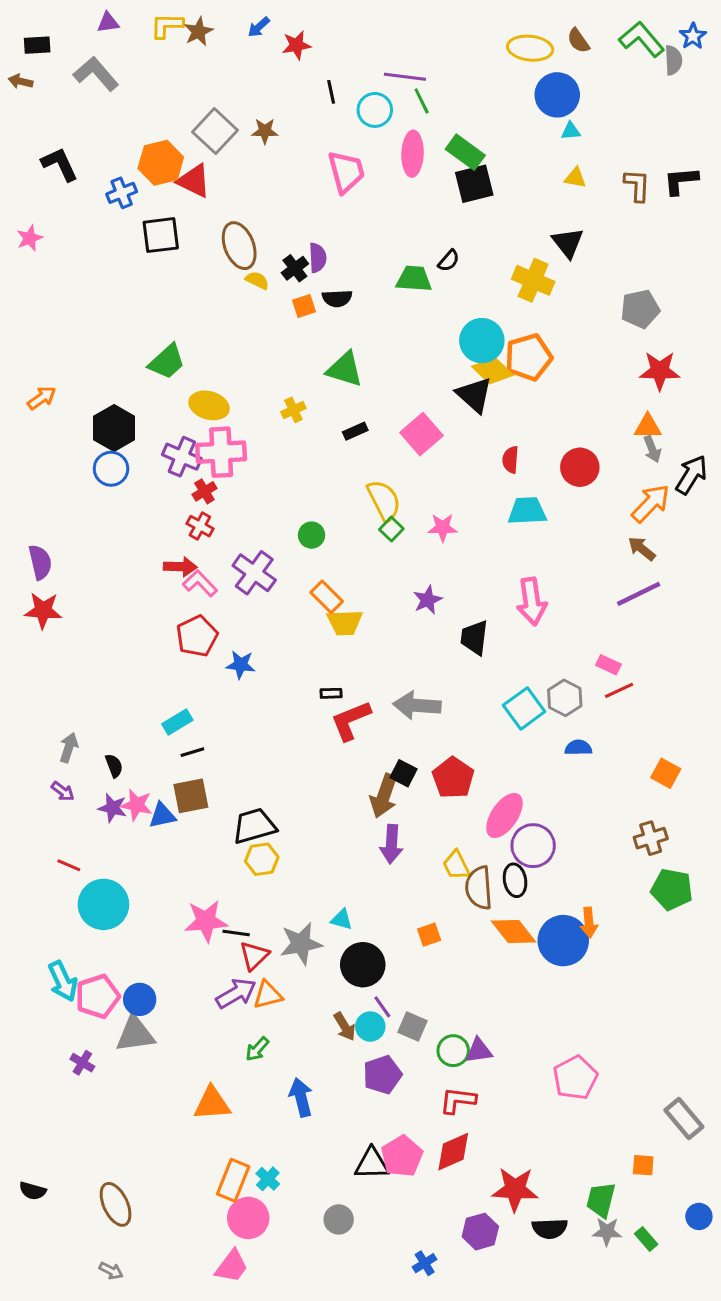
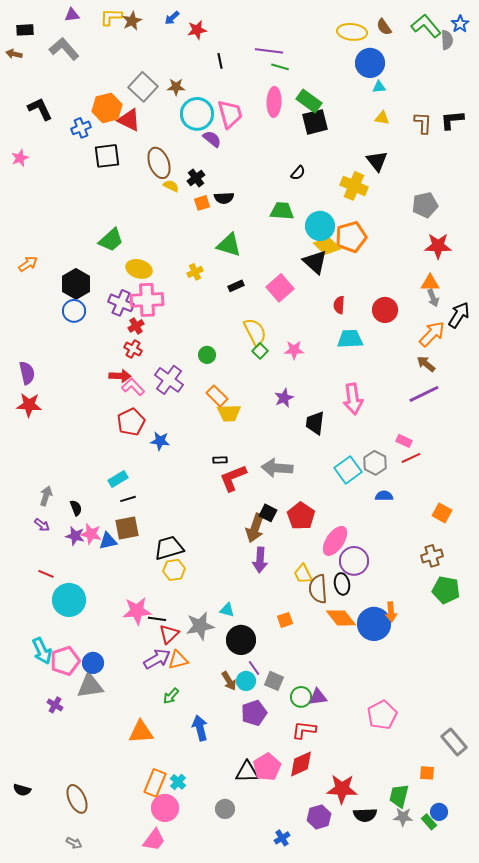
green line: (422, 101) -> (280, 67), turned -48
cyan circle: (375, 110) -> (197, 114), moved, size x1.4
purple semicircle: (318, 258) -> (212, 139), moved, turned -48
green trapezoid: (414, 279) -> (282, 211), moved
blue circle: (699, 1216) -> (439, 812), moved

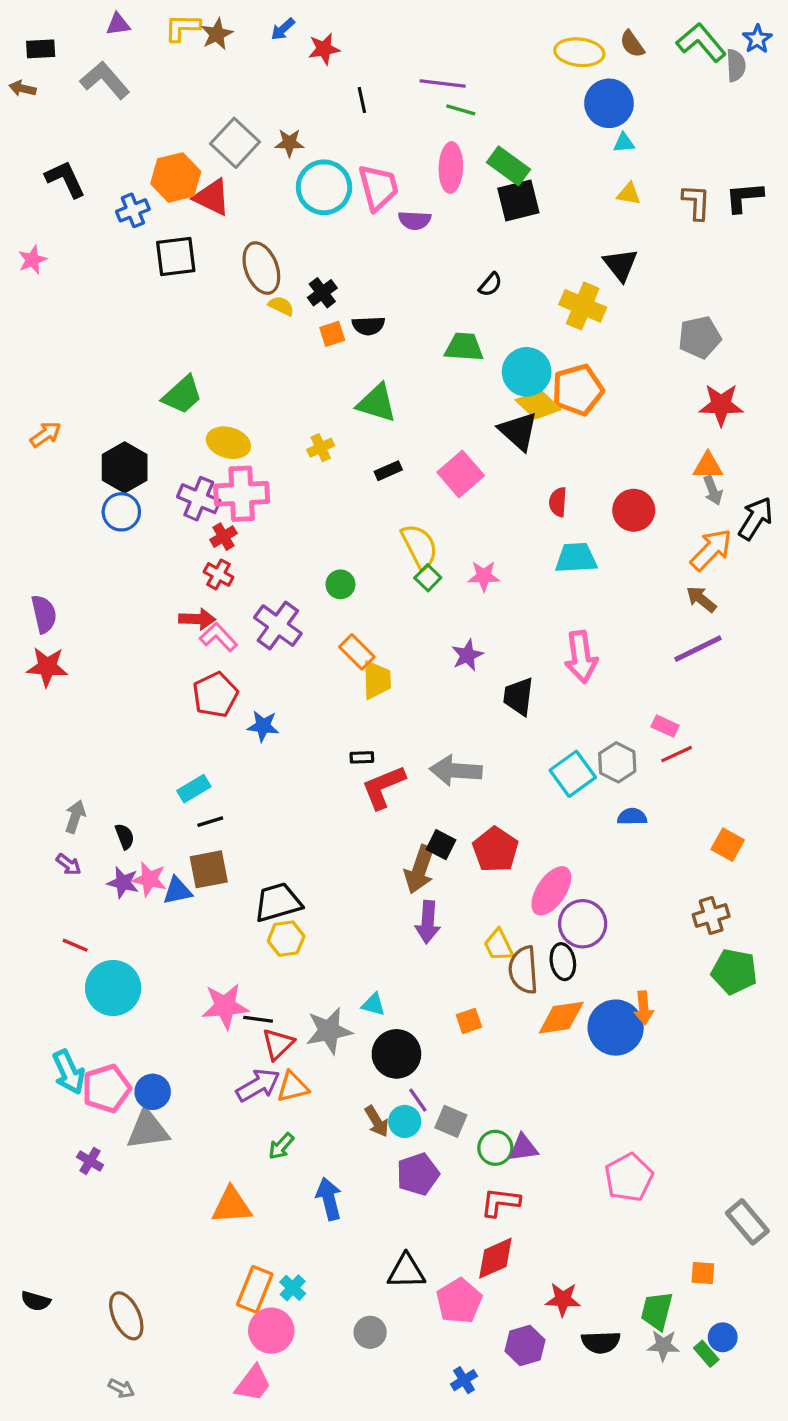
purple semicircle: (212, 139) -> (415, 220), moved, turned 144
yellow trapezoid: (229, 413) -> (377, 680), turned -90
orange diamond: (341, 618) -> (561, 1018), turned -60
pink pentagon: (267, 767) -> (459, 1301), moved
red star: (342, 789) -> (563, 1299), size x0.7

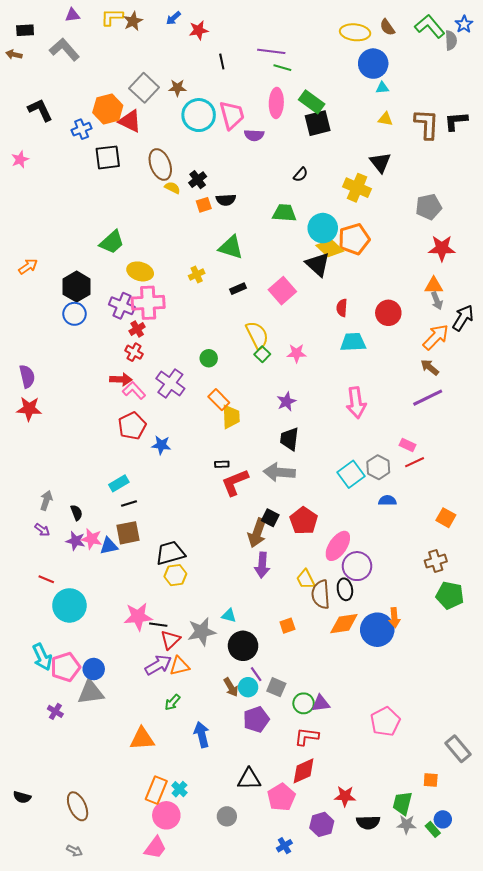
brown L-shape: (696, 202) -> (427, 124), size x1.4
black trapezoid: (518, 696) -> (289, 439), moved

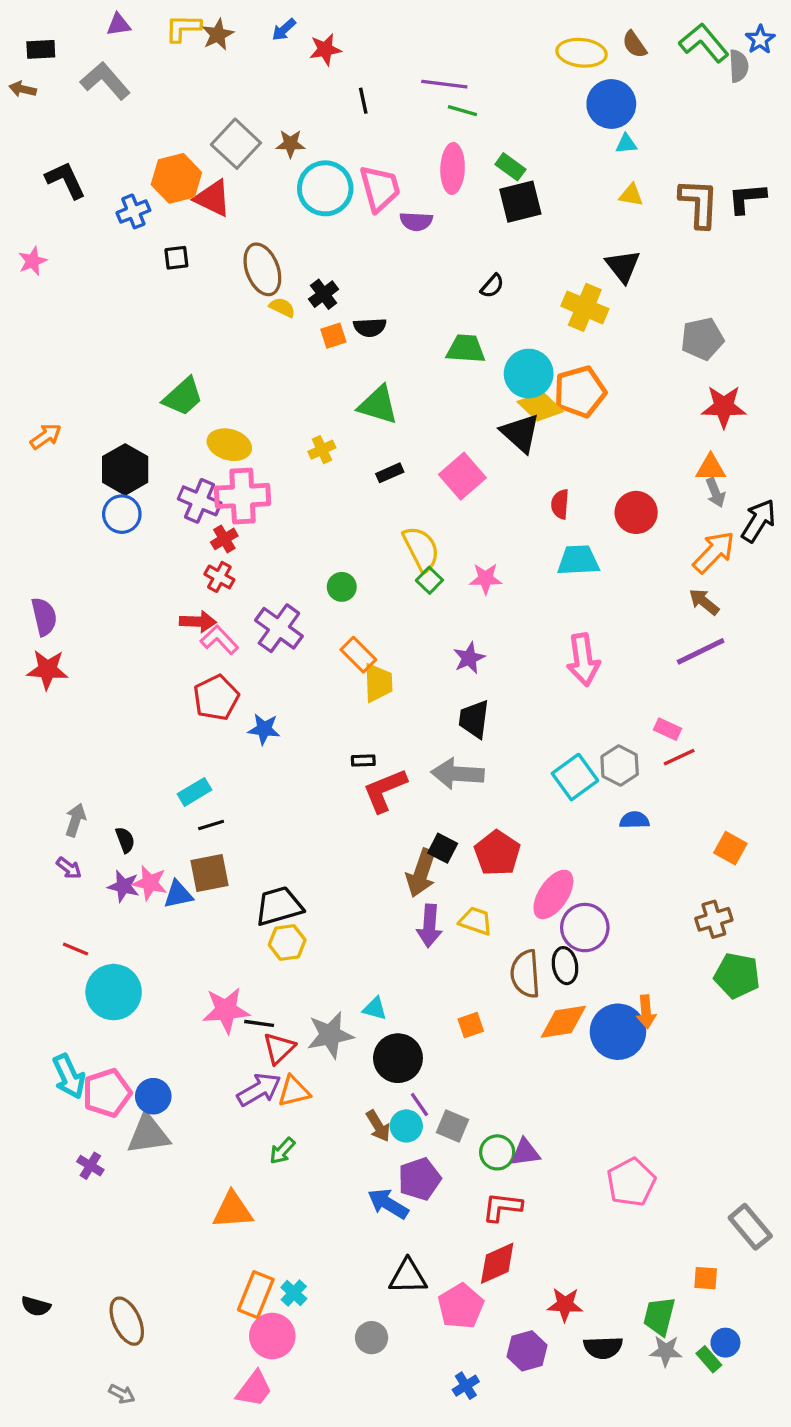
green rectangle: (312, 102) -> (510, 167), size x0.7
black square: (108, 157) -> (176, 258), size x0.6
yellow trapezoid: (306, 579) -> (476, 921), moved, turned 135
blue arrow: (202, 735) -> (388, 1204), moved, turned -45

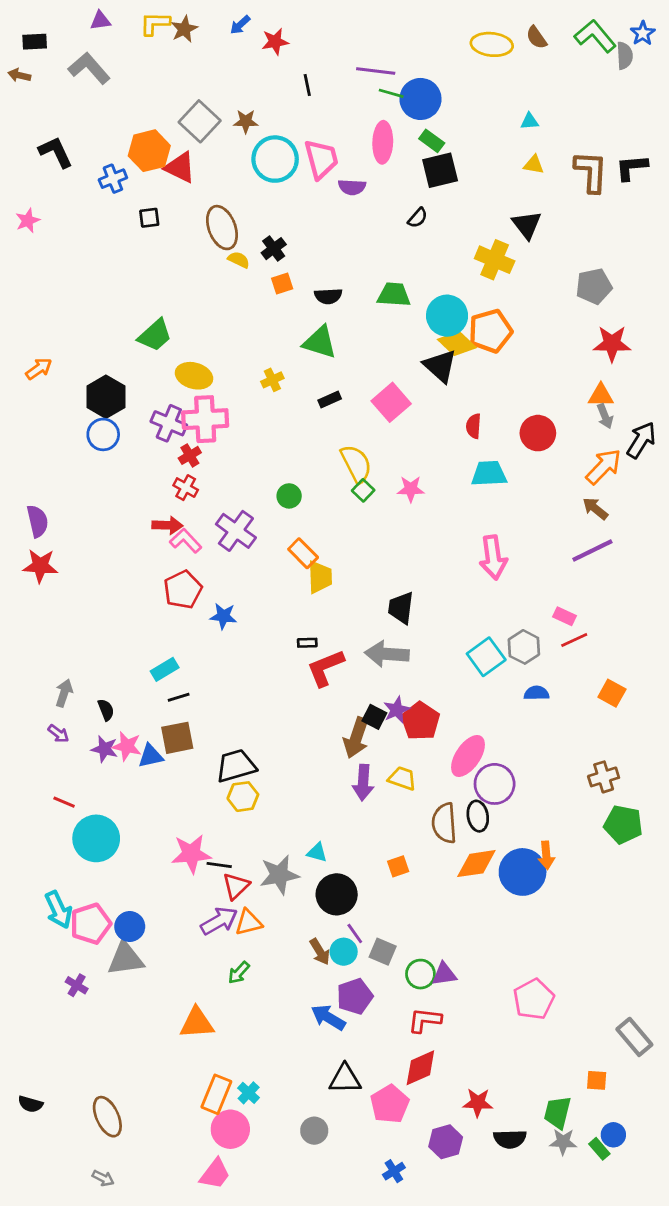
blue circle: (611, 104) -> (420, 99), moved
black semicircle: (492, 286) -> (418, 218), moved
black semicircle: (370, 327) -> (328, 296), moved
purple star: (469, 658) -> (397, 710), moved
orange square: (730, 848) -> (612, 693), moved

